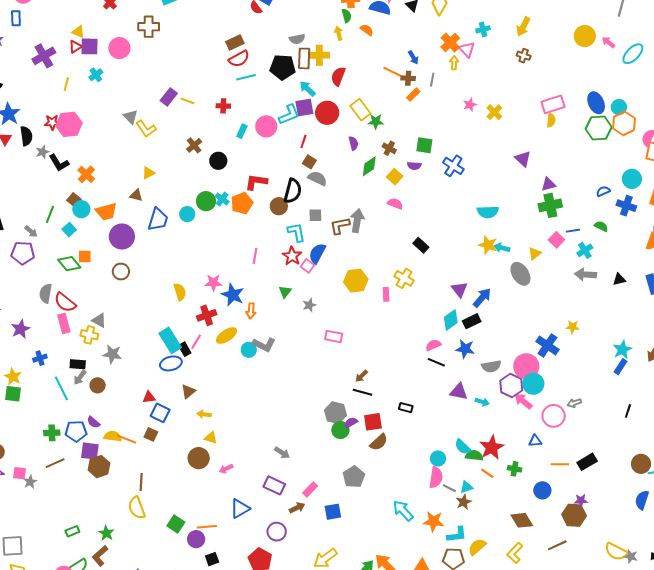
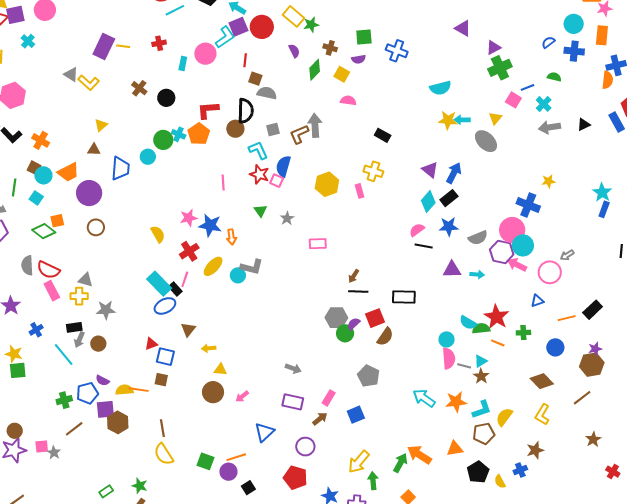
purple rectangle: (169, 97) -> (104, 47), size x1.4
black rectangle: (406, 408) -> (404, 297), size x1.6

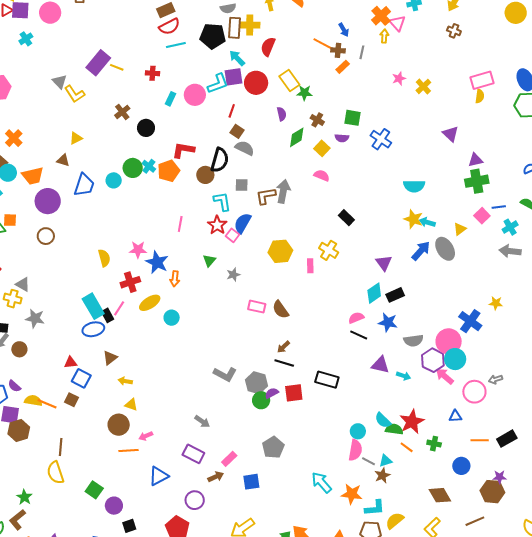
blue arrow: (454, 173) -> (421, 251), moved
gray L-shape: (252, 267) -> (225, 374), moved
brown semicircle: (385, 337) -> (281, 310), moved, turned 96
orange line: (236, 457) -> (129, 451), moved

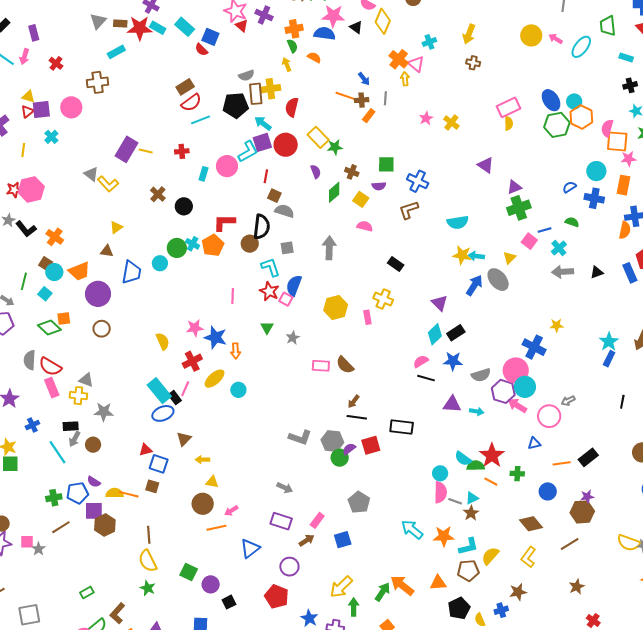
brown L-shape: (266, 196) -> (409, 210), moved
green star: (24, 497) -> (148, 588), moved

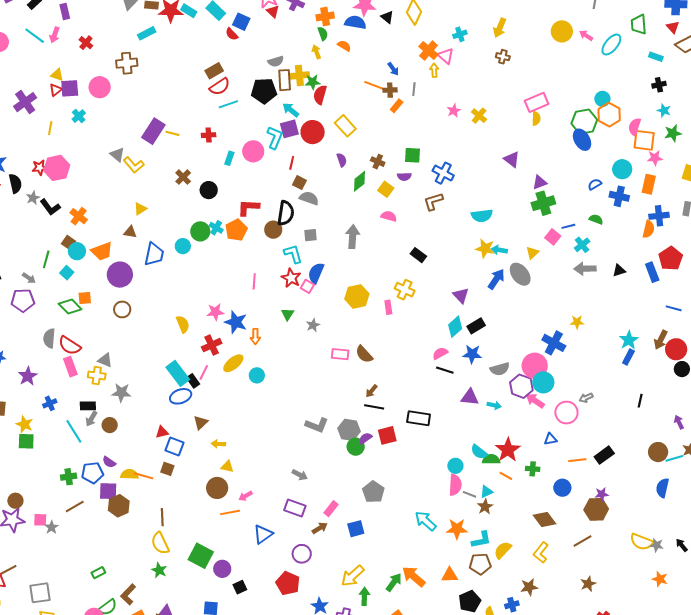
blue ellipse: (551, 100) -> (582, 140), moved
green star: (335, 147) -> (313, 82), moved
cyan L-shape: (248, 152) -> (275, 138), turned -40
green square: (189, 572) -> (201, 556), size x1.4

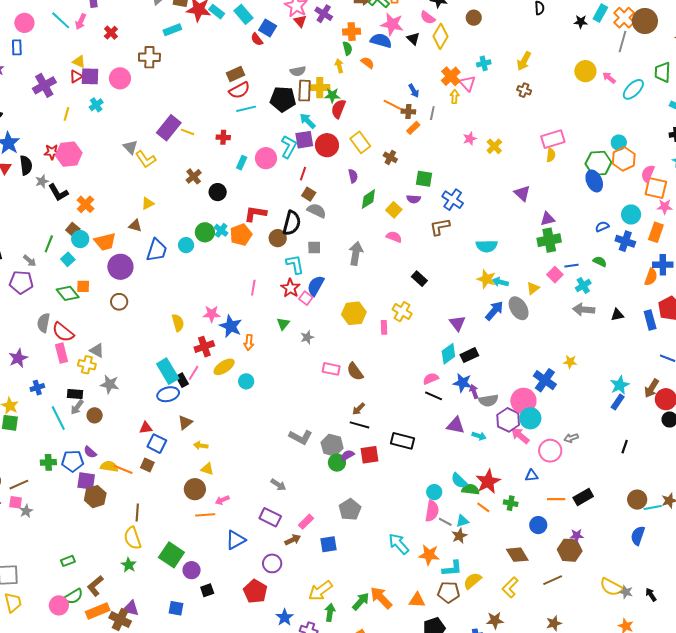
brown cross: (378, 162) -> (390, 157), moved
purple arrow: (679, 422) -> (474, 391), moved
brown line: (75, 506) -> (19, 485), moved

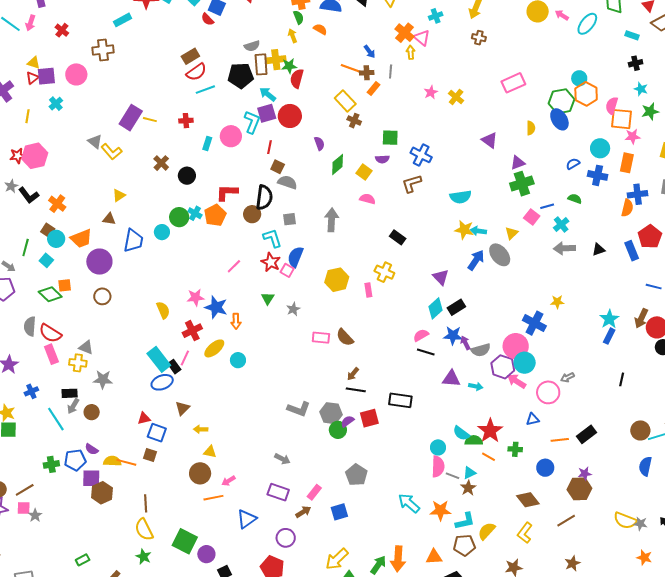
yellow rectangle: (360, 142) -> (345, 101), moved
yellow semicircle: (551, 155) -> (531, 128), moved
pink line: (253, 288) -> (234, 266), turned 42
orange arrow: (381, 598) -> (398, 559), turned -125

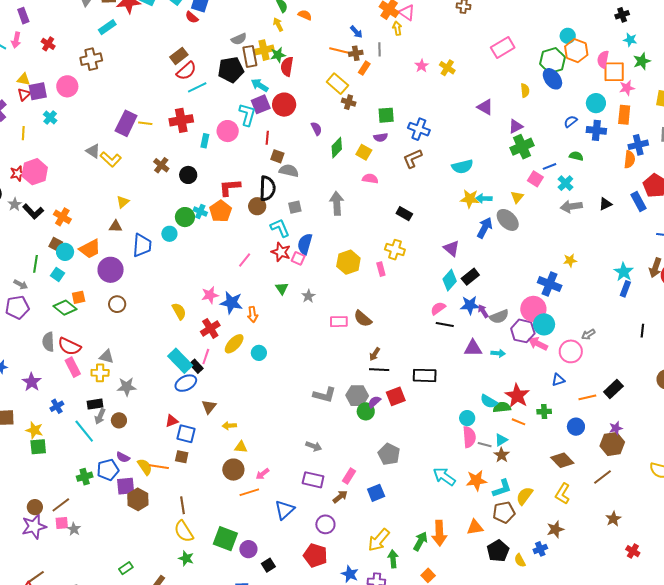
red cross: (186, 121) -> (181, 120), size x1.6
yellow semicircle: (112, 461) -> (145, 467), turned 60

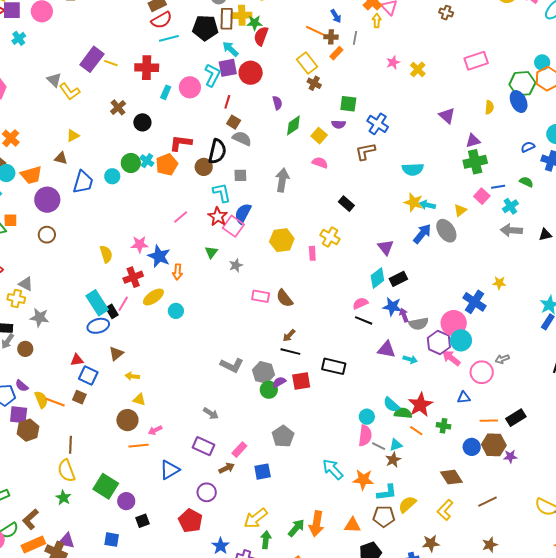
pink square: (298, 258) -> (233, 226), size x1.5
brown hexagon: (612, 444) -> (494, 445), moved

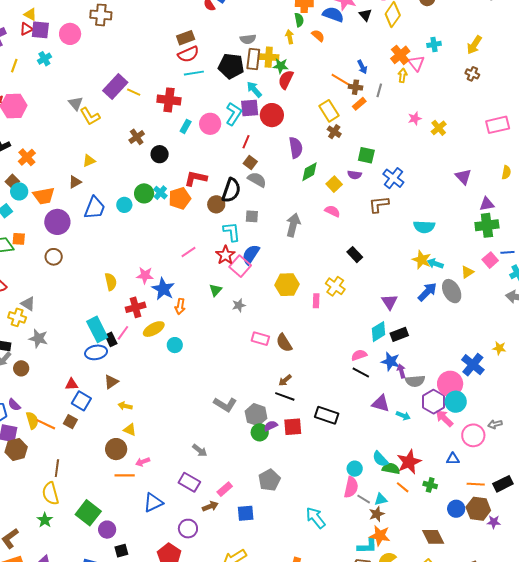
purple semicircle: (277, 103) -> (296, 148), size x1.5
brown triangle: (61, 158) -> (75, 182), turned -48
orange star: (363, 480) -> (380, 536), moved

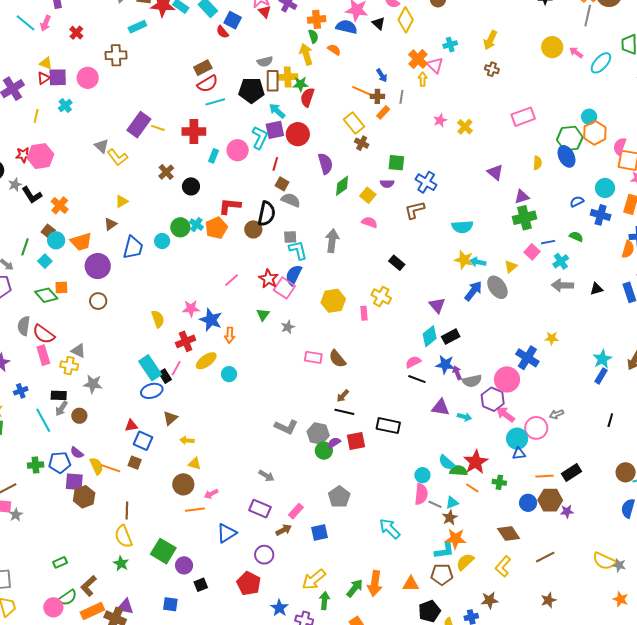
yellow arrow: (290, 37) -> (306, 54), size x1.5
cyan L-shape: (232, 232) -> (298, 250), moved
cyan circle: (456, 402) -> (517, 439), moved

